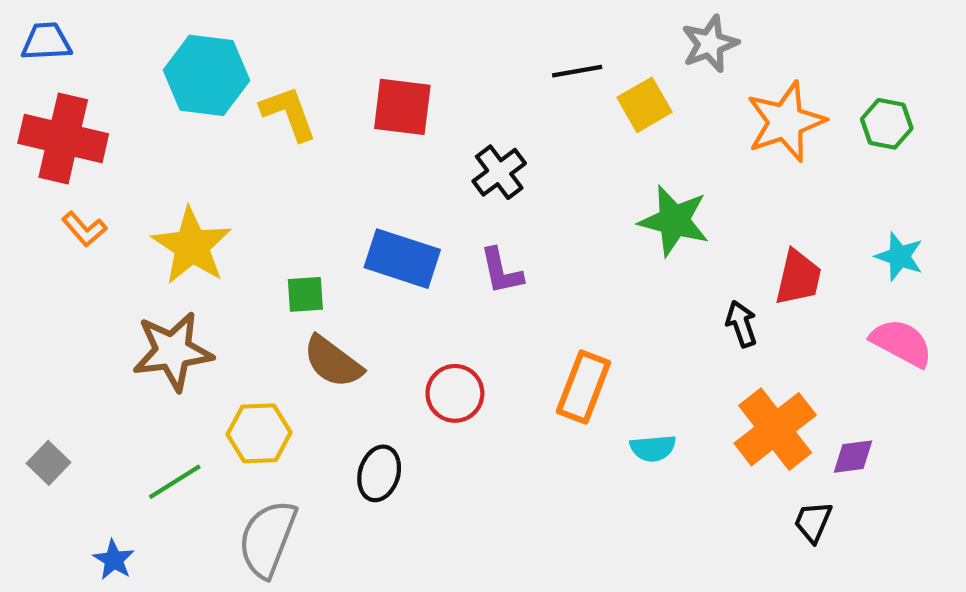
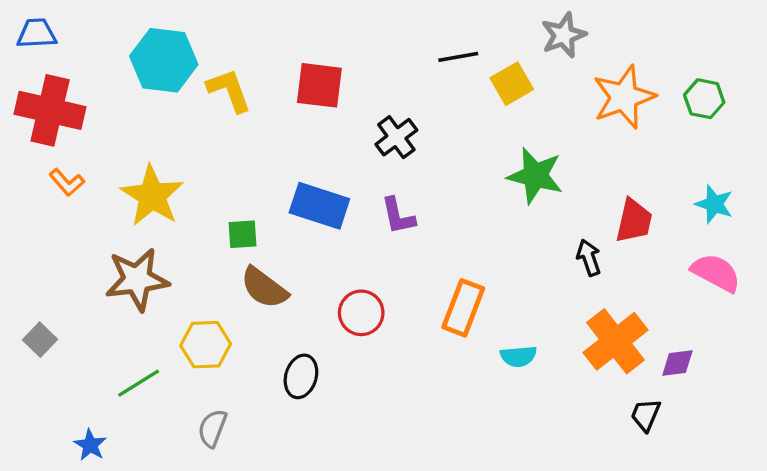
gray square: (48, 463) -> (40, 340), moved
gray semicircle: (267, 539) -> (212, 428), size x0.6

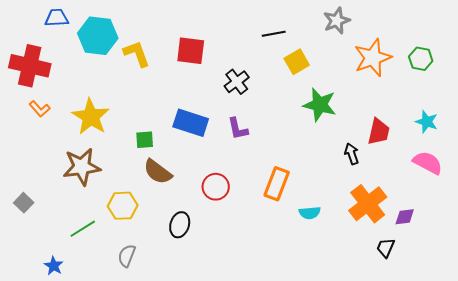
blue trapezoid: (37, 33) -> (57, 18), moved
yellow square: (512, 84) -> (297, 62), moved

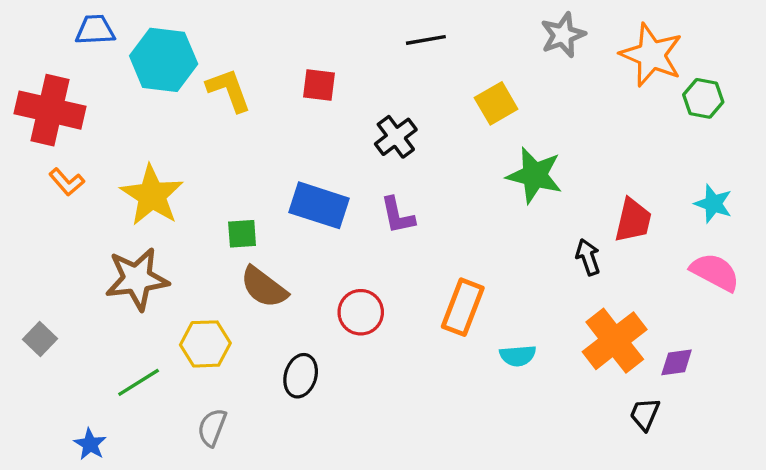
black line: (274, 34) -> (426, 40), moved
red square: (191, 51) -> (319, 85), size x0.7
orange star: (373, 58) -> (651, 55), moved, turned -30

